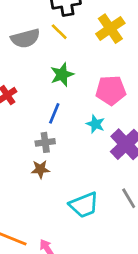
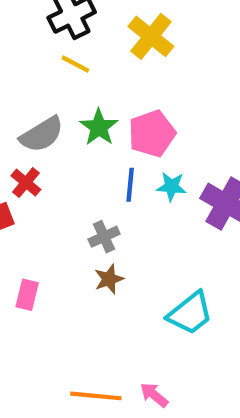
gray semicircle: (25, 38) -> (42, 135), moved
pink pentagon: (111, 90) -> (152, 134), moved
blue line: (54, 113) -> (130, 185), moved

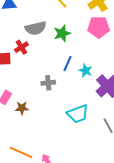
pink pentagon: (152, 134) -> (99, 27), moved
brown star: (109, 279) -> (22, 108), moved
cyan trapezoid: (190, 313) -> (78, 114), moved

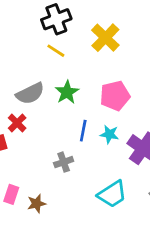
pink pentagon: (99, 27) -> (115, 96), moved

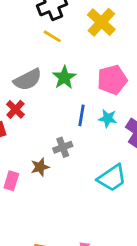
brown star: (36, 204) -> (40, 167), moved

